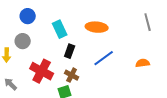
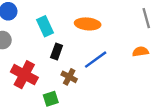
orange semicircle: (143, 63) -> (141, 52), moved
brown cross: (72, 75) -> (69, 77), moved

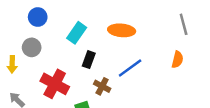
cyan rectangle: (45, 26) -> (77, 33), turned 60
orange semicircle: (141, 52) -> (177, 60), turned 112

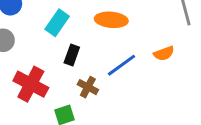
orange semicircle: (177, 60) -> (164, 53), moved, turned 56

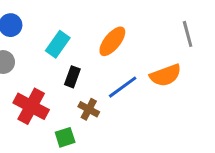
orange ellipse: (111, 20) -> (112, 41), turned -56
orange semicircle: (164, 53) -> (165, 75), size x1.5

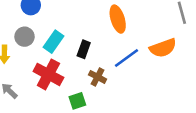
orange ellipse: (112, 41) -> (118, 19), turned -56
cyan rectangle: (58, 44) -> (53, 42), moved

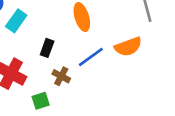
cyan rectangle: (53, 42) -> (16, 21), moved

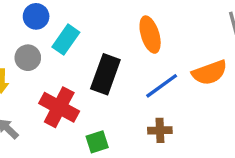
black rectangle: (47, 48) -> (105, 74), size x1.6
brown cross: (61, 76) -> (160, 130), moved, turned -30

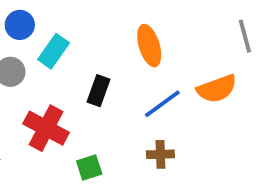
black rectangle: (105, 74) -> (99, 91), size x0.7

